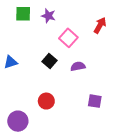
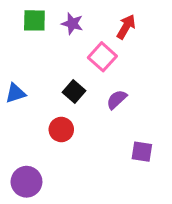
red arrow: (100, 25) -> (126, 27), moved
purple semicircle: (78, 66) -> (117, 99), turned -32
red circle: (46, 101) -> (61, 130), moved

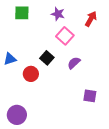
purple star: (72, 24) -> (58, 14), moved
red arrow: (126, 27) -> (91, 19), moved
red circle: (61, 130) -> (31, 74), moved

